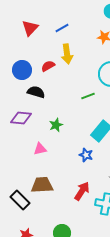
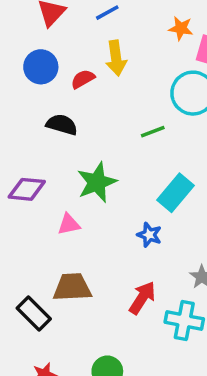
blue circle: (22, 70) -> (41, 67), moved
purple diamond: (21, 118) -> (27, 189), moved
green star: (56, 125) -> (97, 182), size x1.6

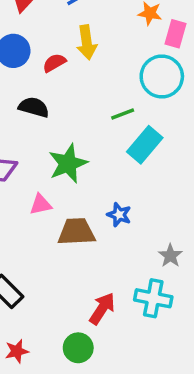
cyan rectangle: (176, 193) -> (145, 145), moved
brown trapezoid: (72, 287) -> (76, 232), moved
red arrow: (142, 298) -> (102, 309), moved

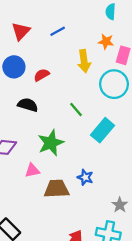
yellow arrow: (87, 42) -> (84, 61), moved
green line: (123, 114) -> (76, 109), moved, turned 70

